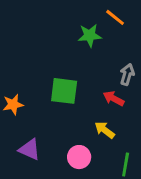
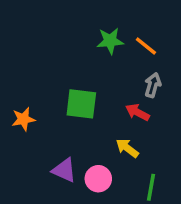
orange line: (115, 17) -> (146, 46), moved
purple triangle: (30, 150) -> (64, 170), moved

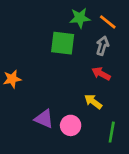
gray arrow: (153, 85) -> (102, 46), moved
green square: (81, 104) -> (63, 43), moved

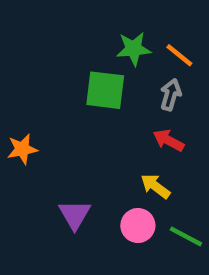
purple triangle: (44, 119) -> (75, 215), turned 36
pink circle: (71, 125) -> (138, 226), moved
green line: (112, 132) -> (186, 236), turned -72

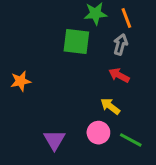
orange line: (179, 55) -> (126, 18), turned 30
purple triangle: (75, 215) -> (54, 140), moved

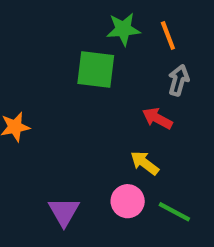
gray arrow: (120, 44) -> (179, 80), moved

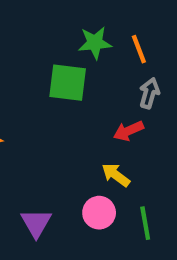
red arrow: (157, 118) -> (128, 131), turned -52
green line: (174, 212) -> (145, 223), turned 52

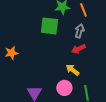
gray arrow: (149, 93) -> (79, 31), moved

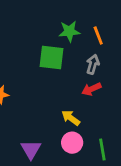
yellow arrow: (72, 70) -> (71, 118), moved

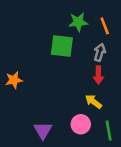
red arrow: (91, 89) -> (98, 75), turned -66
yellow arrow: (71, 118) -> (93, 102), moved

